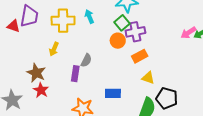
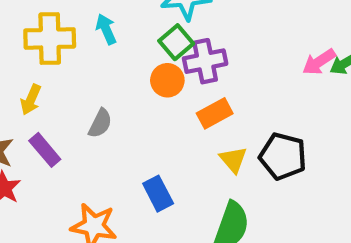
purple rectangle: (75, 74) -> (45, 150), moved, turned -49
yellow triangle: (148, 78) -> (233, 160), turned 32
blue rectangle: (113, 93) -> (158, 194), turned 63
black pentagon: (167, 98) -> (283, 156), moved

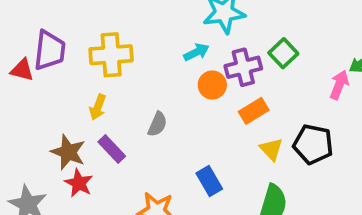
cyan arrow: (106, 29) -> (196, 52), moved, turned 90
green square: (176, 42) -> (283, 53), moved
pink arrow: (319, 62) -> (339, 85), moved, turned 148

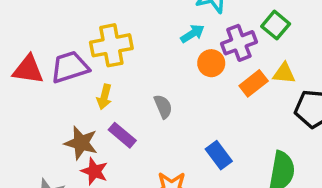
purple trapezoid: (50, 50) -> (70, 67), moved, turned -108
red triangle: (22, 70) -> (28, 70), size x1.4
gray semicircle: (157, 124) -> (163, 107), turned -40
yellow triangle: (271, 149) -> (284, 73), moved, turned -35

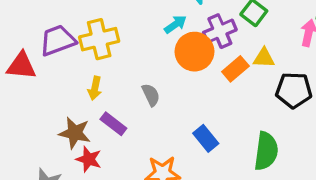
orange circle: (211, 63) -> (194, 52), size x1.5
purple trapezoid: (70, 67) -> (58, 40), moved

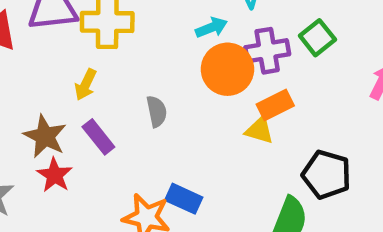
yellow triangle: (264, 58) -> (259, 130), moved
black pentagon: (294, 90) -> (327, 175), moved
blue rectangle: (206, 138) -> (184, 199), moved, turned -40

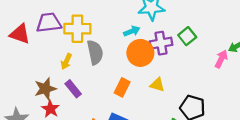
orange rectangle: (275, 105) -> (122, 87), moved, turned -36
gray semicircle: (157, 111) -> (95, 52), moved, size x1.5
brown star: (45, 136) -> (45, 89), turned 30

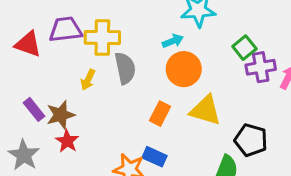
purple cross: (161, 43) -> (261, 67), moved
yellow triangle: (157, 85) -> (206, 110), size x1.6
purple rectangle: (73, 89) -> (34, 109), moved

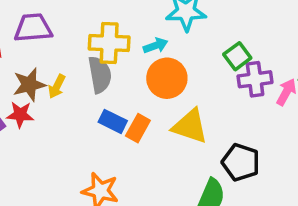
yellow cross: (102, 37) -> (109, 43), moved
brown star: (61, 115) -> (29, 85), moved
red star: (67, 141) -> (20, 115), moved, turned -30
blue rectangle: (155, 157) -> (113, 121), moved

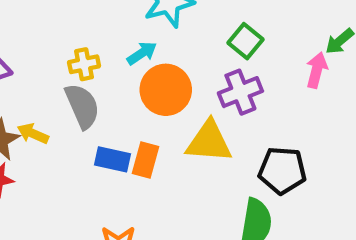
yellow cross: (109, 43) -> (84, 64), size x0.6
purple cross: (255, 79) -> (240, 92), moved
yellow arrow: (57, 86) -> (33, 134), turned 100

